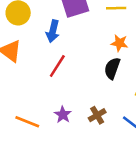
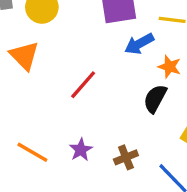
blue arrow: (53, 31) -> (139, 44), moved, turned 40

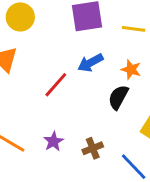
blue arrow: (139, 44) -> (90, 63), moved

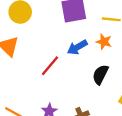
orange star: (131, 70) -> (104, 42), moved

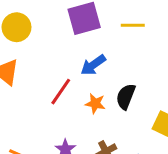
orange star: (104, 42) -> (95, 104), moved

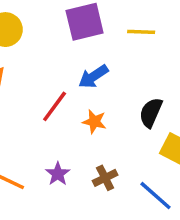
black semicircle: (126, 97) -> (151, 113), moved

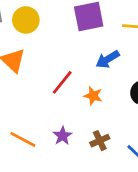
blue arrow: (93, 77) -> (108, 59), moved

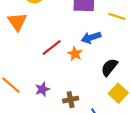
orange star: (93, 96) -> (75, 54), moved

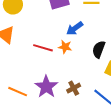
red line: (52, 48) -> (43, 48), turned 72
purple star: (42, 89) -> (46, 87), size x1.6

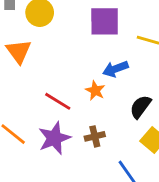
red line: (43, 48) -> (58, 101), moved
brown cross: (74, 88) -> (95, 136), moved

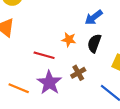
blue arrow: (115, 69) -> (94, 17), moved
black semicircle: (140, 107) -> (94, 43), moved

